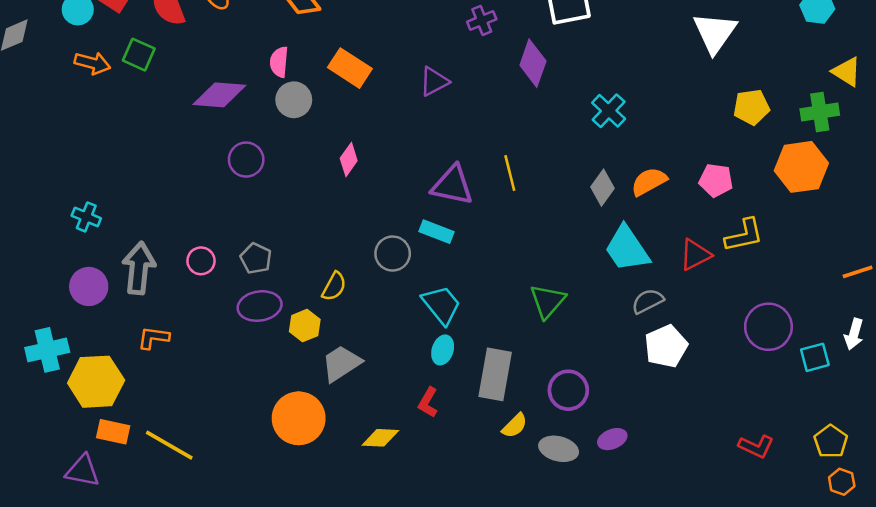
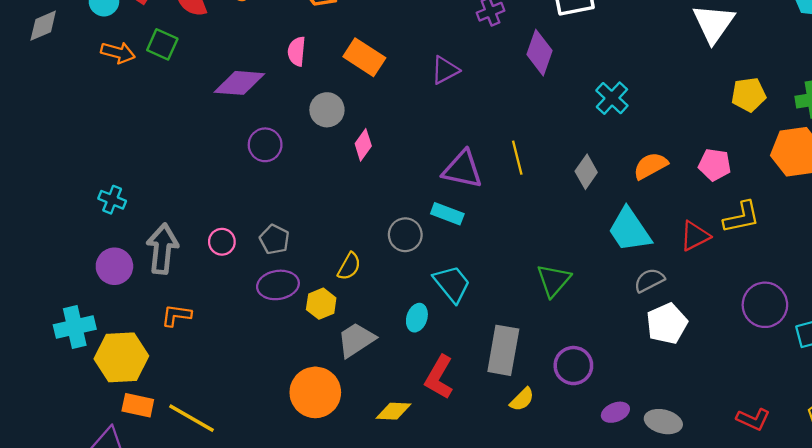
gray circle: (294, 100) -> (327, 110), moved
gray diamond: (603, 188) -> (586, 172), moved
cyan ellipse: (443, 350) -> (417, 318), moved
red L-shape: (428, 402) -> (439, 377), size x1.5
gray ellipse: (559, 449) -> (663, 422), moved

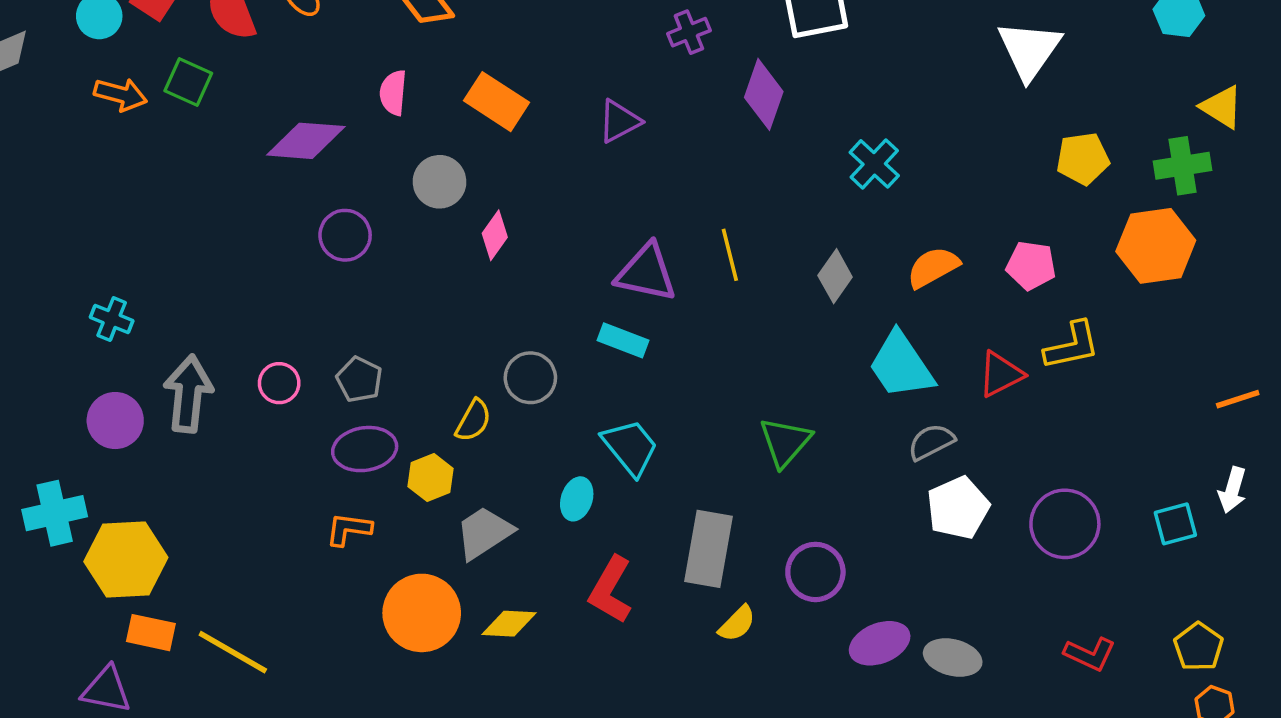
gray circle: (405, 235) -> (530, 378), moved
purple circle: (765, 305) -> (1065, 524), moved
orange L-shape: (176, 315) -> (349, 529), moved
yellow diamond: (394, 411) -> (509, 624), moved
purple ellipse: (615, 412) -> (880, 643), size x1.4

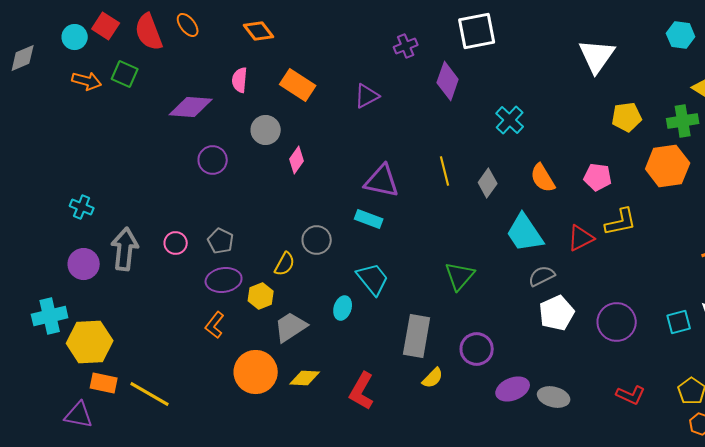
yellow line: (730, 255) -> (445, 171), moved
orange semicircle: (933, 267) -> (543, 178), turned -92
orange L-shape: (349, 529) -> (215, 325), turned -60
red L-shape: (611, 590) -> (362, 391), moved

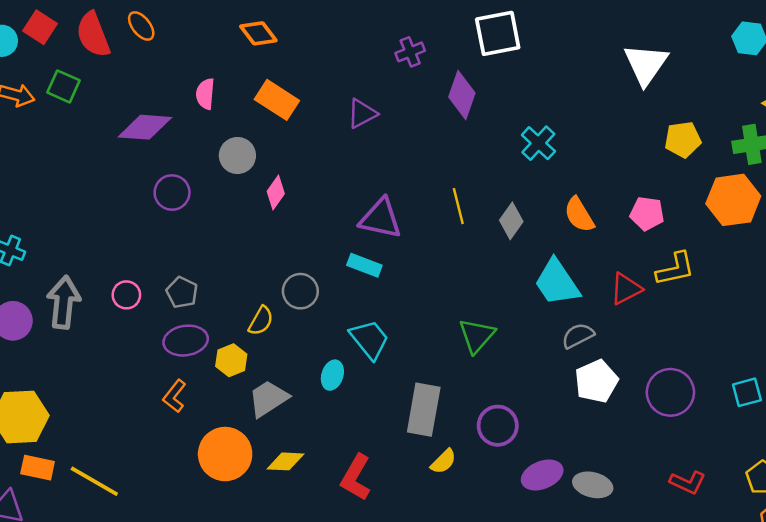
orange diamond: (259, 31) -> (258, 33), moved

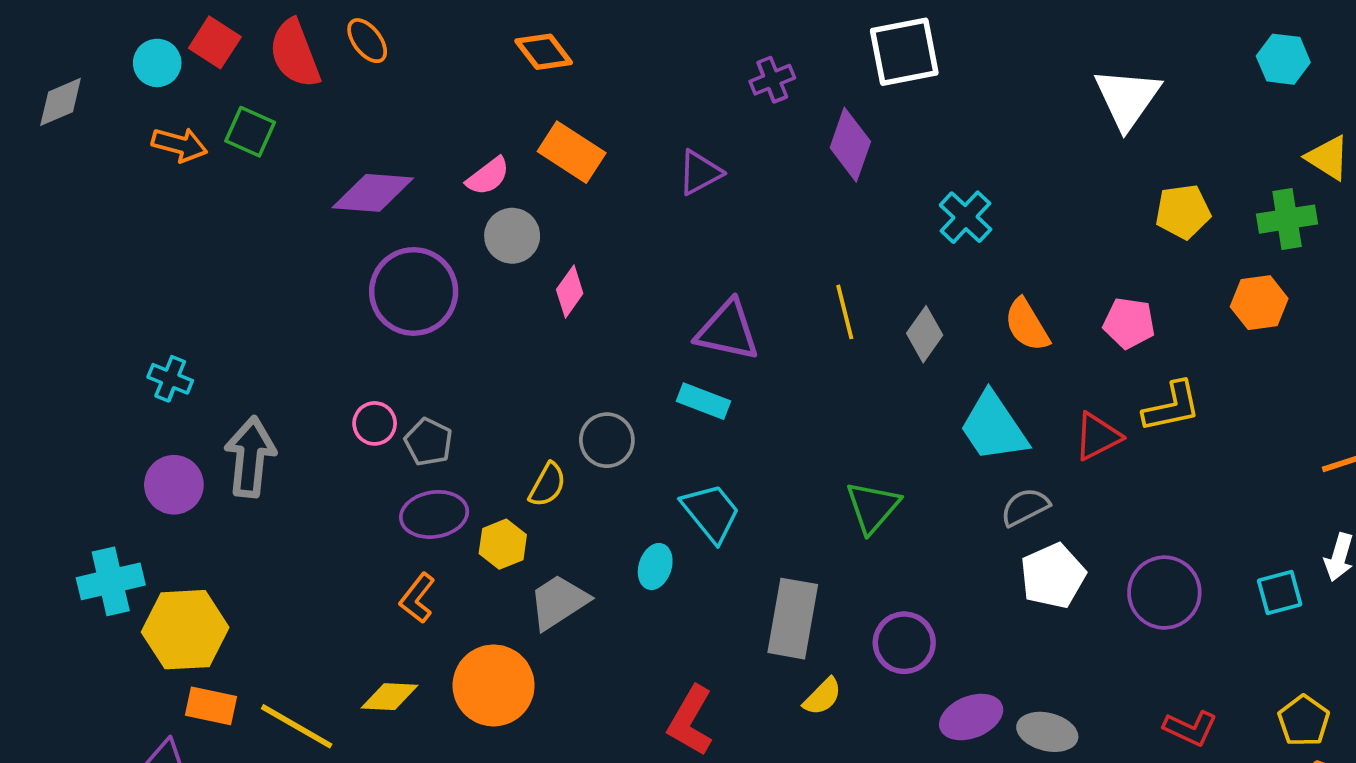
pink semicircle: (205, 94) -> (488, 176), moved, turned -132
purple circle: (172, 193) -> (414, 291), size x1.6
orange hexagon: (733, 200) -> (1259, 303), size x0.7
pink circle: (126, 295) -> (375, 423), moved
yellow diamond: (286, 461) -> (389, 697), moved

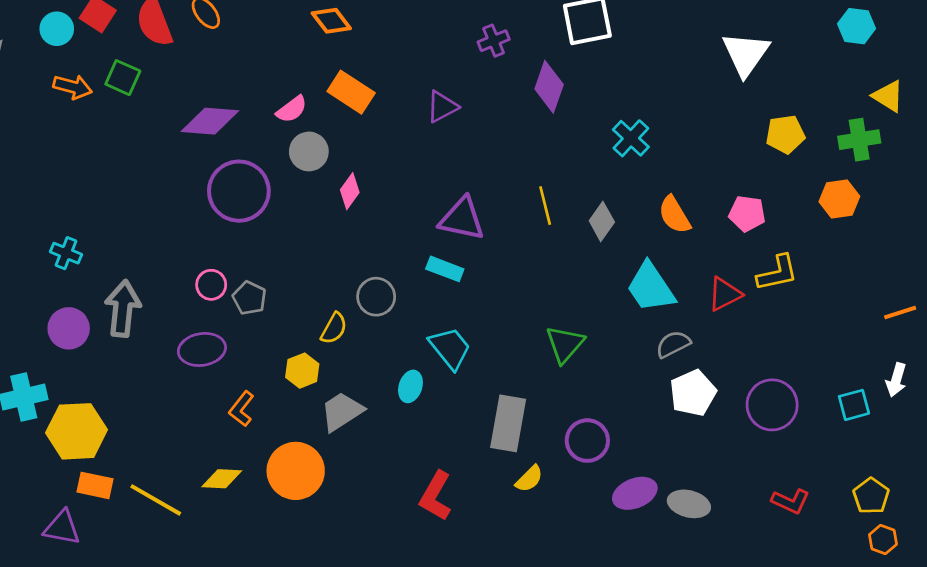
purple ellipse: (434, 514) -> (202, 349), moved

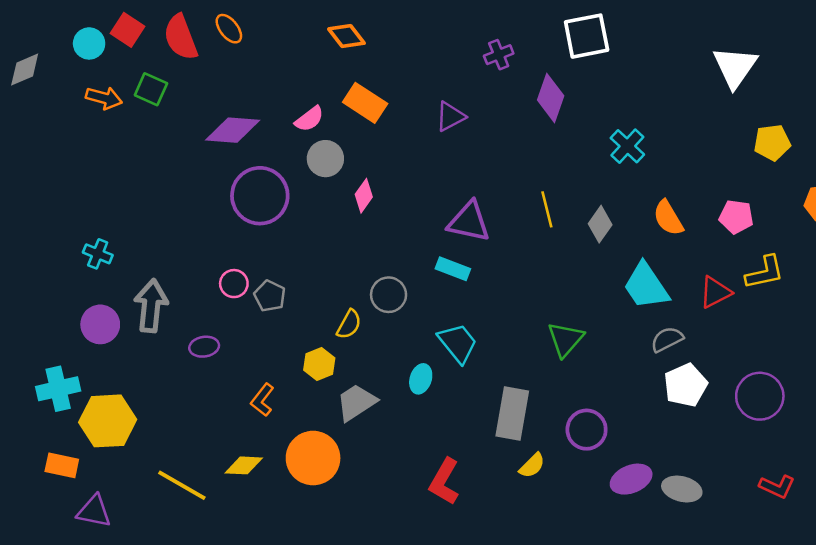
purple ellipse: (202, 349) -> (204, 347), moved, size x0.7
orange rectangle: (95, 485) -> (62, 465), moved

